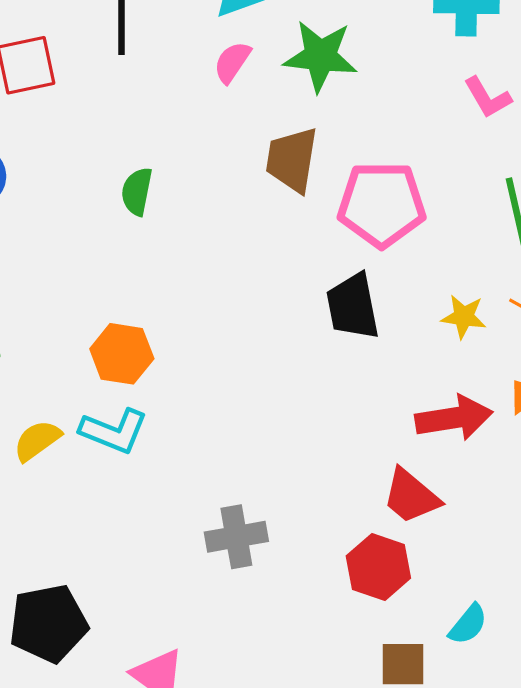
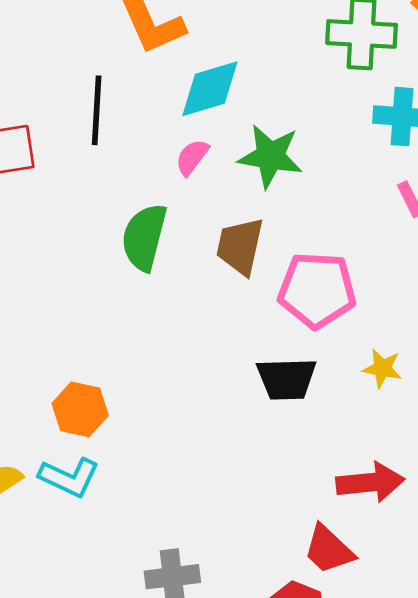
green semicircle: (137, 191) -> (144, 237), moved, size x1.6
black trapezoid: (353, 306) -> (287, 379), turned -84
yellow star: (464, 317) -> (382, 368), moved

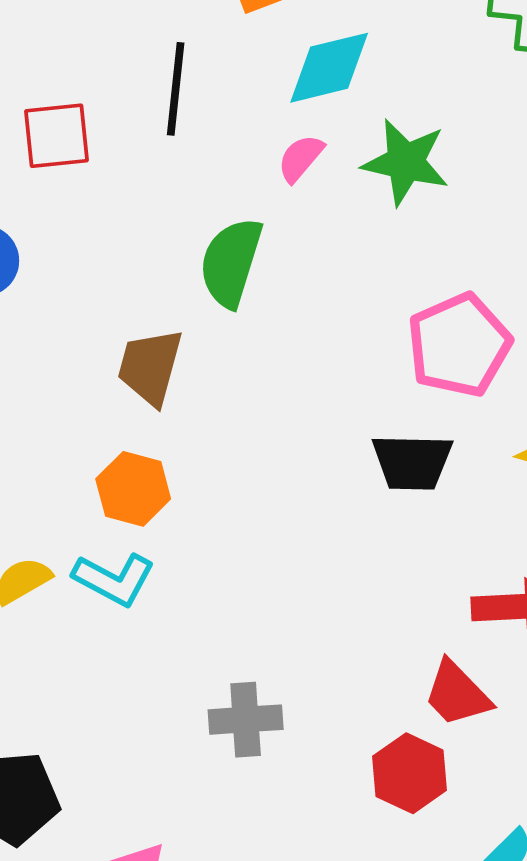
brown trapezoid: (240, 246) -> (150, 367), moved
pink pentagon: (317, 290) -> (459, 345), turned -30

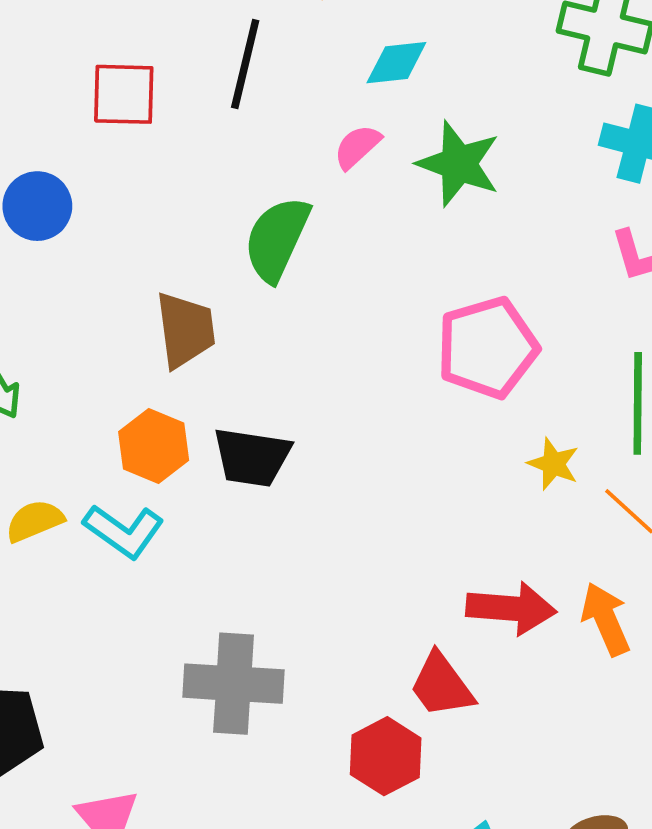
cyan diamond: (329, 68) -> (396, 63), size x0.7
brown trapezoid: (150, 367) -> (185, 330), turned 150
black trapezoid: (412, 462) -> (252, 457), moved
gray cross: (246, 720) -> (234, 684), size x1.4

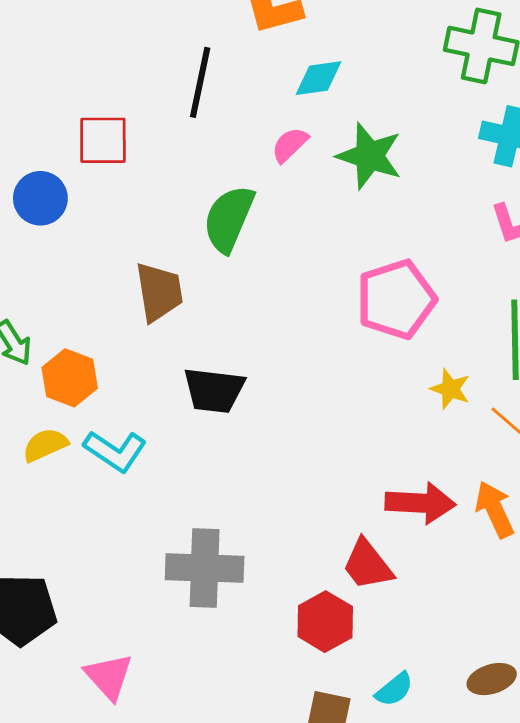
red square: (124, 94) -> (103, 140), moved
orange hexagon: (154, 446) -> (70, 378), moved

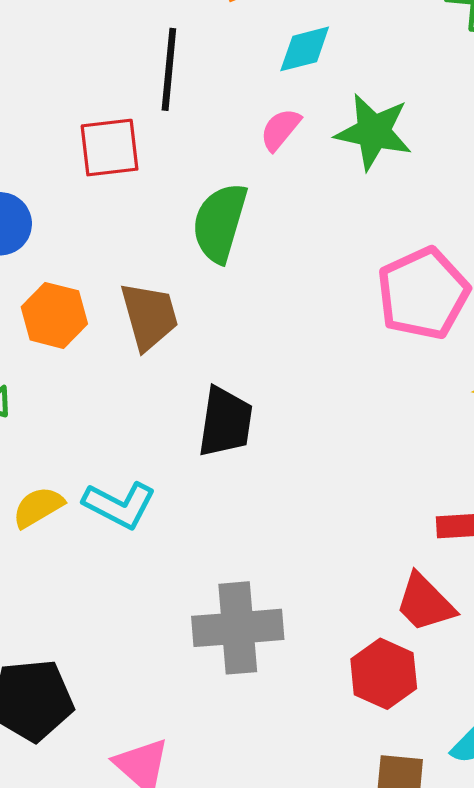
red square: (103, 140) -> (110, 148), moved
orange hexagon: (70, 378) -> (54, 315), moved
black trapezoid: (214, 390) -> (225, 422), turned -82

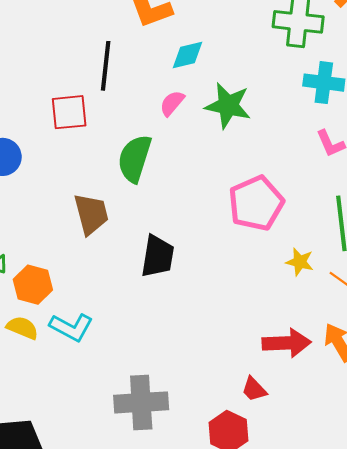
orange hexagon: (54, 315) -> (33, 285), moved
black trapezoid: (225, 422) -> (158, 256), moved
yellow semicircle: (38, 507) -> (22, 328), turned 52
red trapezoid: (425, 603) -> (254, 389), size x0.7

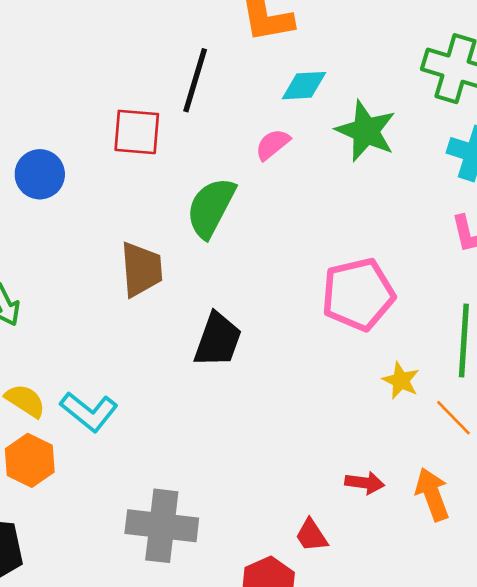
green star: (228, 106) -> (366, 131), moved
orange hexagon: (33, 285) -> (30, 460), moved
red arrow: (287, 343) -> (365, 483), size x0.6

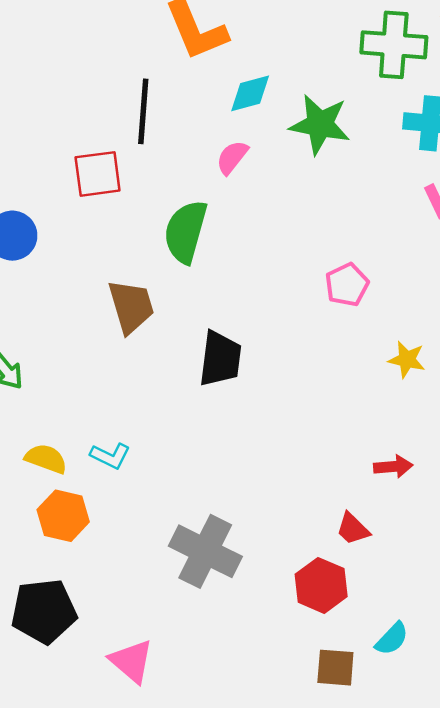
pink pentagon: (358, 294) -> (347, 285), size x0.6
cyan L-shape: (89, 412) -> (110, 456), size x0.7
gray cross: (162, 526) -> (205, 551), turned 32

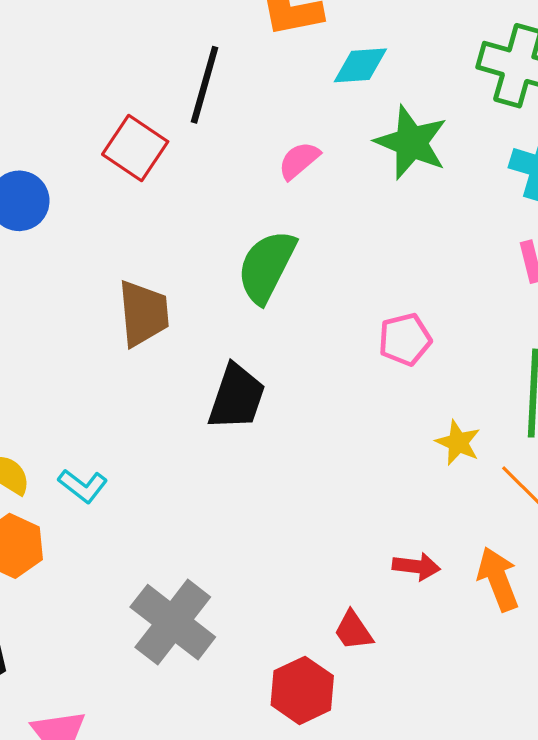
cyan diamond: (250, 93) -> (360, 65), moved
red square: (98, 174) -> (135, 148), turned 30
green semicircle: (186, 232) -> (266, 266), moved

